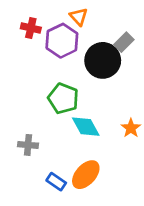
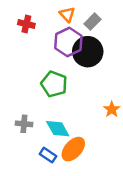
purple hexagon: (62, 41) -> (68, 42), moved
gray rectangle: (124, 42) -> (93, 22), moved
cyan diamond: (86, 127) -> (58, 129), moved

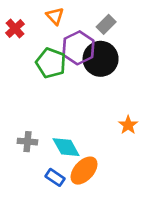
orange triangle: (67, 14) -> (55, 16), moved
red cross: (26, 24) -> (15, 28), moved, turned 35
green pentagon: (54, 84) -> (51, 63), moved

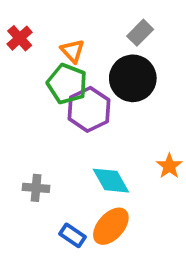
orange triangle: (55, 16) -> (73, 51), moved
purple hexagon: (78, 48) -> (89, 109), moved
cyan diamond: (66, 147) -> (111, 181), moved

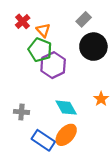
red cross: (20, 38) -> (23, 21), moved
black circle: (133, 78) -> (93, 47), moved
blue rectangle: (73, 235) -> (43, 140), size x1.5

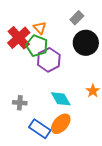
red cross: (23, 21) -> (19, 38), moved, size x1.6

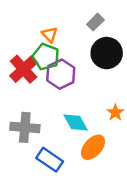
red cross: (19, 38) -> (24, 69), moved
gray cross: (20, 103) -> (25, 127), size x1.6
orange ellipse: (61, 124) -> (93, 147), moved

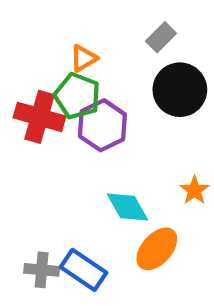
orange triangle: (50, 34) -> (84, 58), turned 42
red cross: (24, 69) -> (40, 117), turned -32
gray cross: (25, 127) -> (42, 270), moved, size x0.7

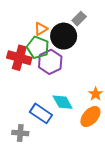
black circle: (180, 90) -> (64, 36), moved
orange ellipse: (157, 249) -> (90, 117), moved
blue rectangle: (84, 270) -> (41, 113), moved

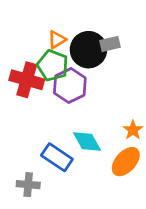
gray rectangle: (79, 19) -> (110, 44), moved, turned 32

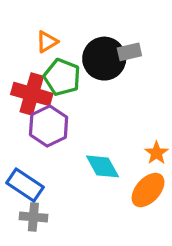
orange triangle: (57, 40) -> (47, 42), moved
purple hexagon: (70, 86) -> (49, 126), moved
blue rectangle: (57, 157) -> (25, 185), moved

